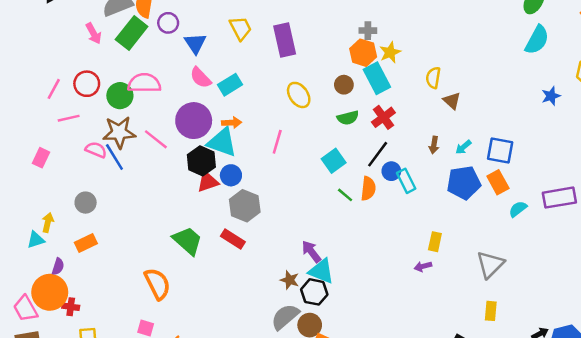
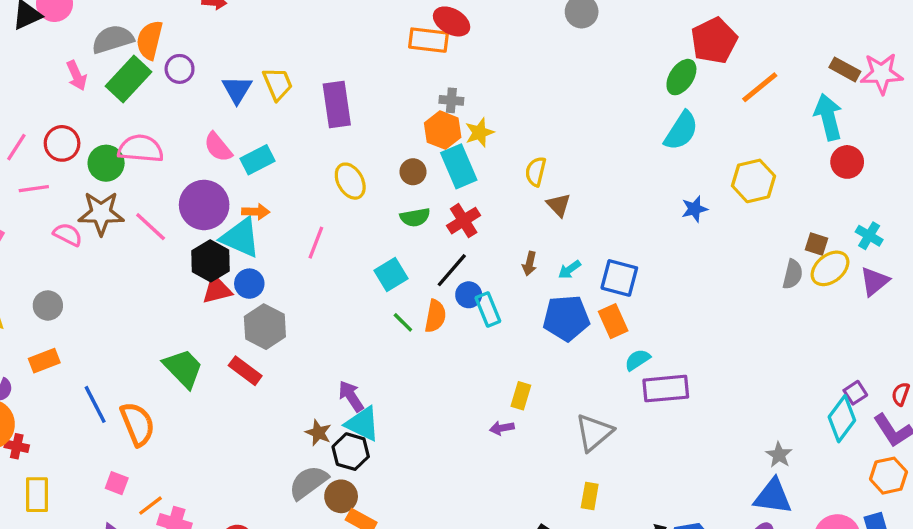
blue triangle: (195, 43) -> (237, 90), moved
blue line: (114, 157) -> (95, 404), moved
purple rectangle: (559, 198) -> (666, 389), moved

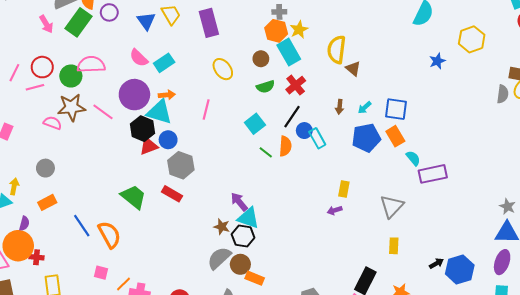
yellow semicircle: (536, 172) -> (337, 50), size x1.5
pink line: (34, 189) -> (35, 87), moved
cyan semicircle: (637, 360) -> (413, 158), turned 91

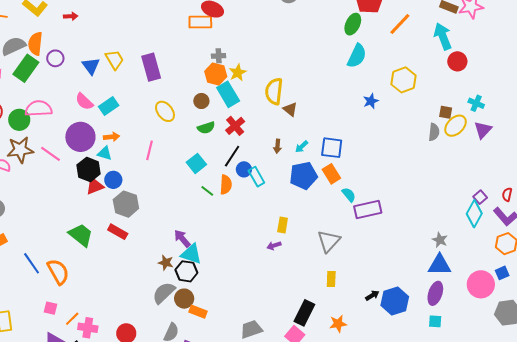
cyan triangle: (159, 112) -> (105, 153), size x0.6

